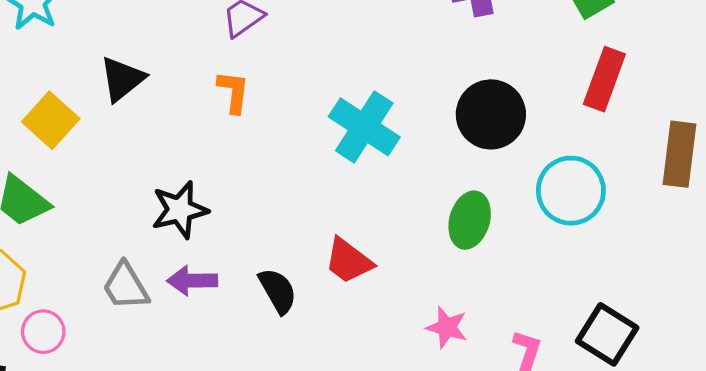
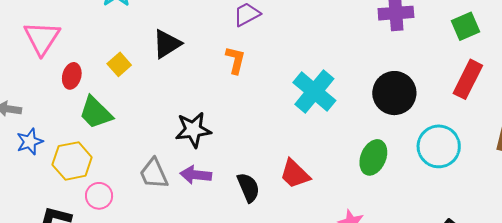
yellow square: (51, 120) -> (119, 64), size x0.7

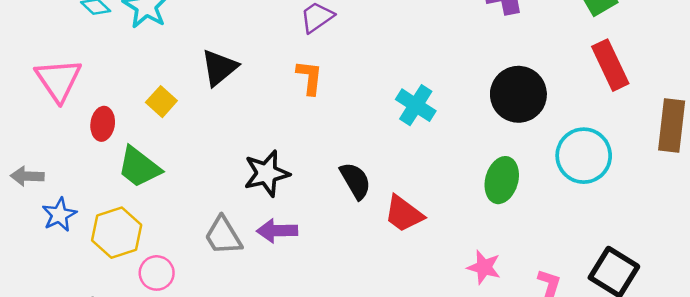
red rectangle: (468, 79) -> (610, 65), turned -45
cyan cross: (314, 92) -> (416, 105), size x0.7
black semicircle: (248, 187) -> (355, 181), moved

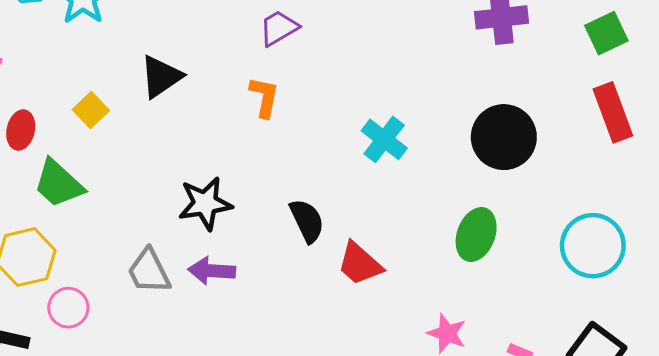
cyan circle: (584, 156) -> (593, 246), moved

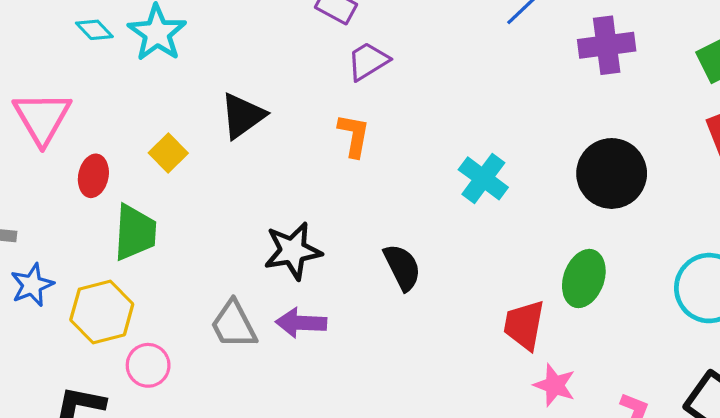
green trapezoid: (58, 184) -> (135, 232), turned -128
red trapezoid: (360, 264) -> (524, 325), moved, turned 60

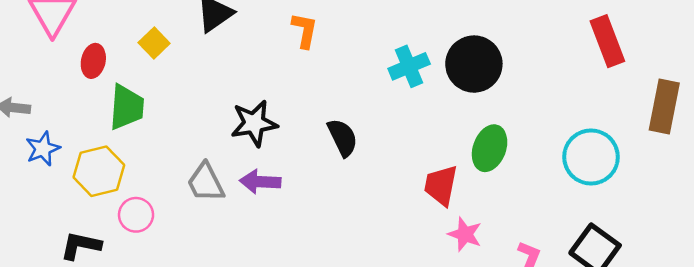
black circle: (612, 173) -> (474, 64), moved
cyan cross: (483, 178) -> (409, 66), turned 30

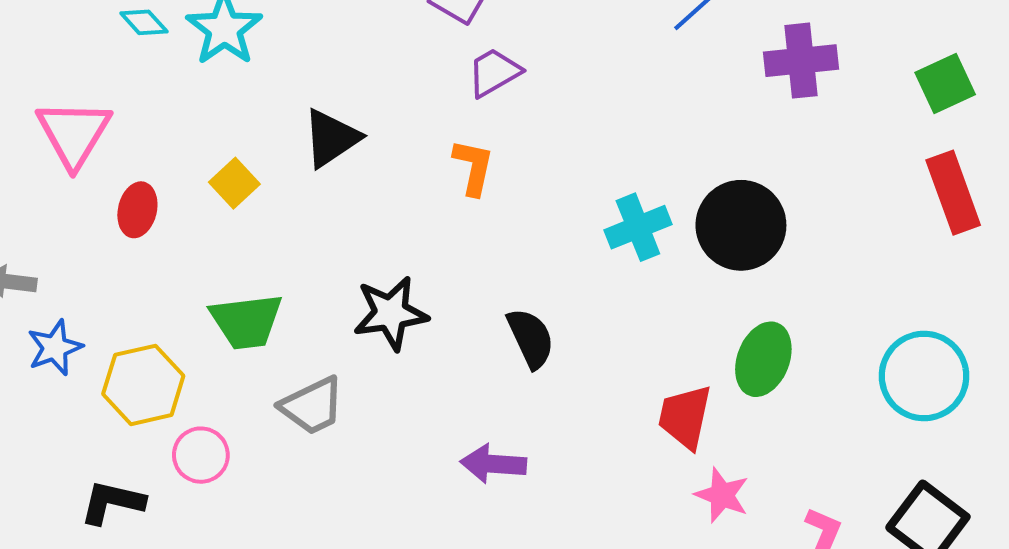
green trapezoid: (127, 107) -> (246, 321), moved, turned 78
purple arrow: (260, 182) -> (493, 464), moved
gray trapezoid: (206, 183) -> (312, 406), turned -90

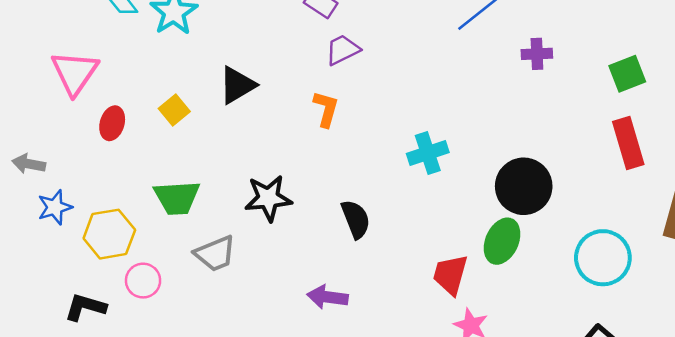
purple cross: (801, 61) -> (537, 54), size x0.7
black circle: (741, 225) -> (524, 186), moved

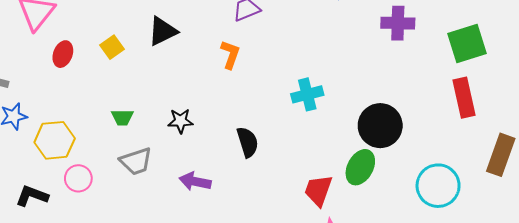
purple cross: (537, 54) -> (398, 23), size x1.4
green square: (627, 74) -> (467, 44), size x1.4
green trapezoid: (177, 198) -> (122, 117), moved, size x0.6
black star: (268, 198) -> (180, 121), size x0.7
purple arrow: (327, 297) -> (195, 181), moved

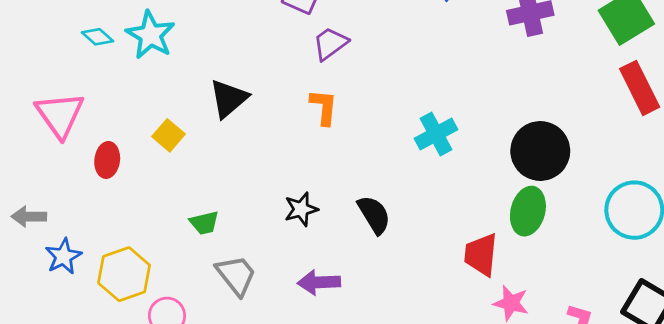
black star: (180, 121) -> (301, 209), moved
gray trapezoid: (136, 161) -> (236, 275), turned -96

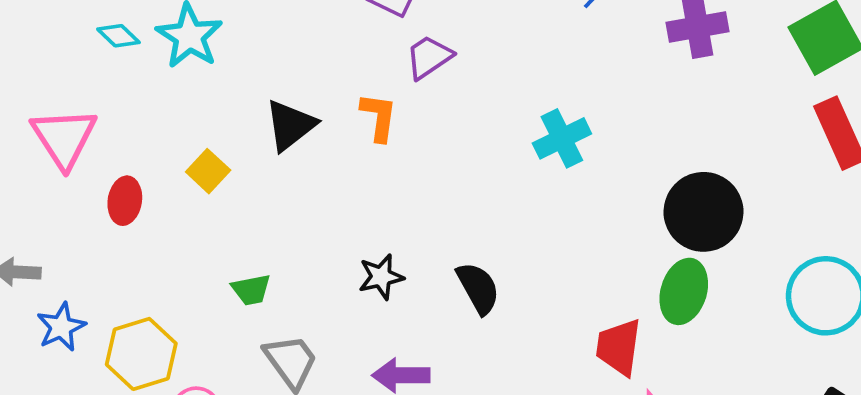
orange L-shape: (324, 107) -> (379, 117), moved
cyan cross: (436, 134) -> (562, 138), moved

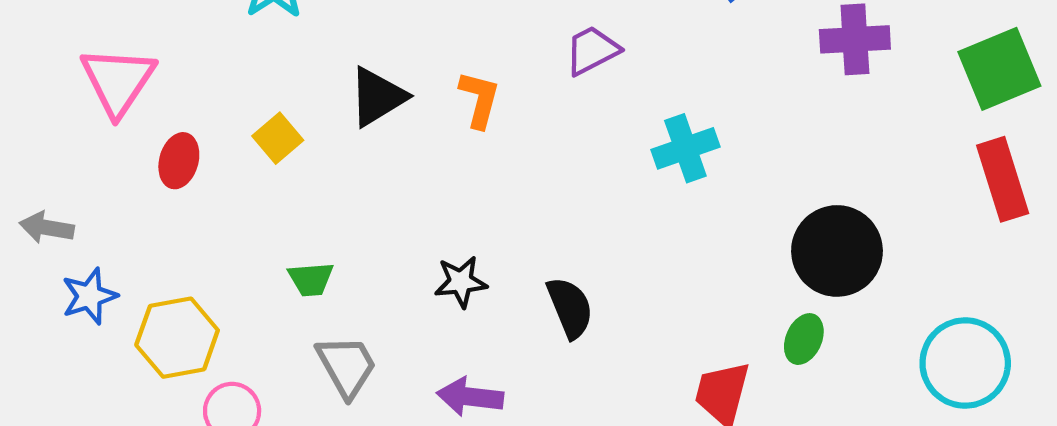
purple trapezoid: (429, 57) -> (592, 50), moved
green ellipse: (684, 291) -> (804, 339), size x0.7

